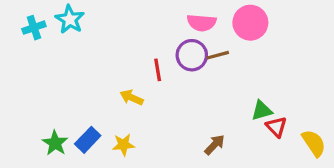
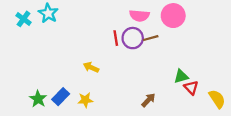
cyan cross: (34, 28) -> (23, 19), turned -35
red line: (158, 70) -> (116, 38), moved

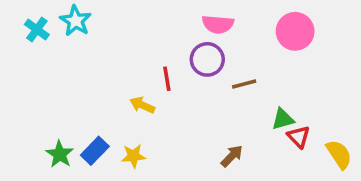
pink circle: (173, 16) -> (295, 31), moved
red line: (116, 38) -> (167, 79), moved
brown line: (151, 38) -> (244, 84), moved

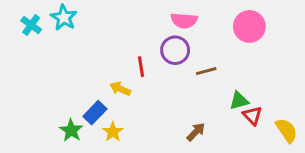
blue rectangle: (95, 151) -> (95, 113), moved
green star: (60, 154) -> (71, 130), moved
yellow star: (133, 156) -> (113, 132), turned -30

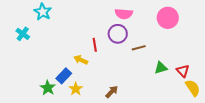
cyan cross: (31, 25) -> (23, 34), moved
red triangle: (252, 116) -> (183, 71), moved
brown arrow: (196, 132) -> (112, 92), moved

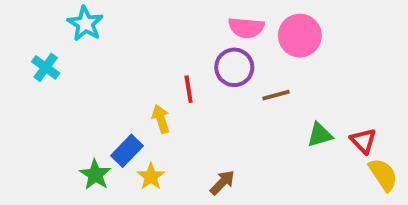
pink circle: (168, 18) -> (300, 36), moved
yellow arrow: (81, 60) -> (161, 119), turned 48

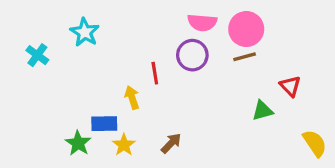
cyan star: (85, 24) -> (85, 32), moved
brown line: (276, 95) -> (245, 57), moved
red triangle: (363, 141) -> (290, 86), moved
blue rectangle: (127, 151) -> (104, 124), turned 45
brown arrow: (222, 183) -> (171, 143), moved

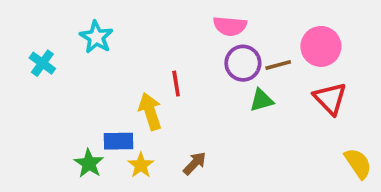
pink circle: (246, 29) -> (321, 46), moved
purple circle: (192, 55) -> (243, 63), moved
red triangle: (290, 86) -> (330, 98), size x1.4
yellow arrow: (132, 98) -> (150, 111), size x1.4
green triangle: (263, 111) -> (262, 100), moved

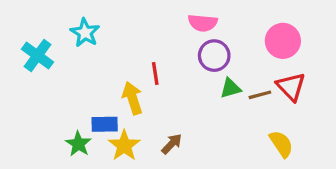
cyan cross: (42, 63) -> (38, 56), size x1.4
brown line: (278, 65) -> (260, 95), moved
yellow semicircle: (358, 163) -> (281, 144), moved
yellow star: (141, 165) -> (124, 145), size x1.4

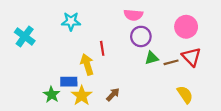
cyan star: (85, 33) -> (71, 21), moved, turned -30

